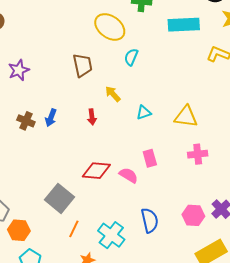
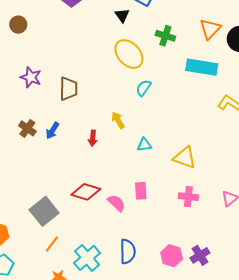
brown trapezoid: (83, 65) -> (68, 89), moved
purple star: (19, 70) -> (31, 77), turned 30

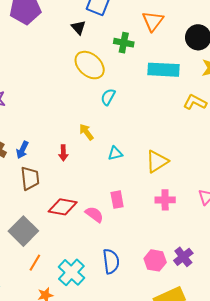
orange triangle: (210, 29) -> (153, 21), moved
brown trapezoid: (68, 89) -> (30, 178), moved
yellow triangle: (185, 158) -> (157, 161), turned -45

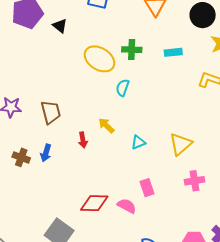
black triangle: (78, 27) -> (60, 26), moved
green cross: (124, 43) -> (132, 50), moved
cyan rectangle: (163, 70) -> (173, 52), size x0.6
red arrow: (63, 153) -> (83, 140), moved
brown trapezoid: (30, 178) -> (51, 112), moved

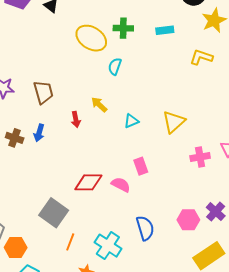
pink cross: (195, 181) -> (200, 157), moved

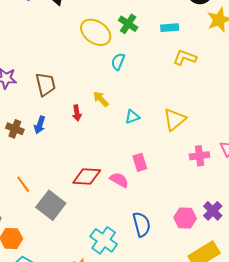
green cross: (123, 28) -> (128, 24), turned 30
yellow L-shape: (201, 57) -> (185, 58), moved
orange line: (70, 242) -> (23, 184), moved, turned -60

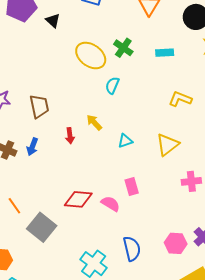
yellow L-shape: (185, 58) -> (180, 99), moved

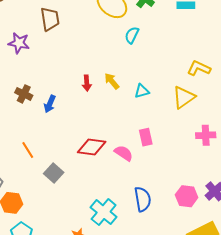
yellow L-shape: (180, 99) -> (199, 68), moved
brown trapezoid: (39, 106) -> (50, 19), moved
yellow arrow: (94, 122) -> (112, 81), moved
blue arrow: (32, 147) -> (50, 104), moved
gray square: (42, 227) -> (54, 173), size x0.7

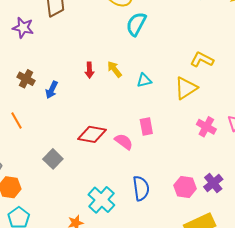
cyan semicircle: (132, 35) -> (136, 24), size x1.4
pink cross: (206, 135) -> (206, 127), turned 30
orange line: (28, 150) -> (16, 120), moved

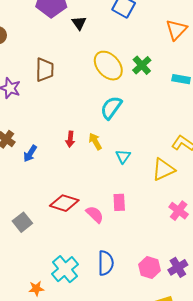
cyan semicircle: (136, 24) -> (111, 108), moved
cyan triangle: (144, 80) -> (123, 156), turned -49

